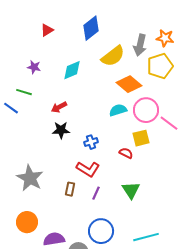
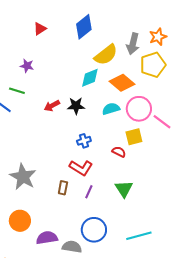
orange star: (165, 38) -> (158, 37), turned -30
cyan diamond: (72, 70) -> (90, 78), moved
black star: (61, 130) -> (76, 106), moved

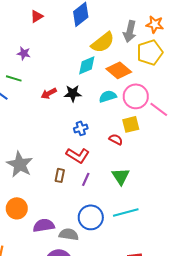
orange star: (158, 37) -> (155, 24), turned 30
cyan line: (139, 236) -> (126, 212), moved

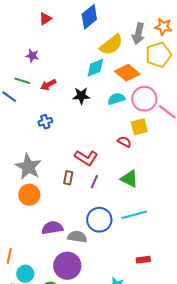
red arrow: (49, 93) -> (48, 85), moved
blue cross: (81, 128) -> (45, 122), moved
green triangle: (121, 176) -> (129, 179), turned -30
orange circle: (17, 208) -> (29, 195), moved

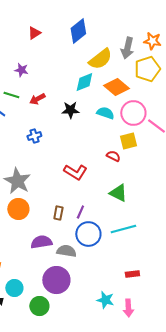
cyan semicircle: (116, 99) -> (105, 113), turned 36
brown rectangle: (68, 178) -> (58, 213), moved
purple line: (94, 182) -> (80, 212), moved

